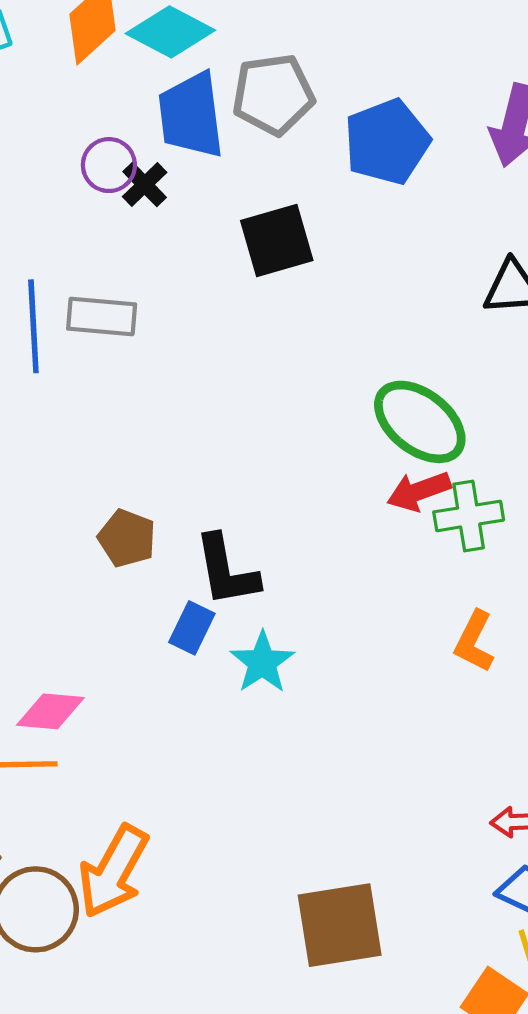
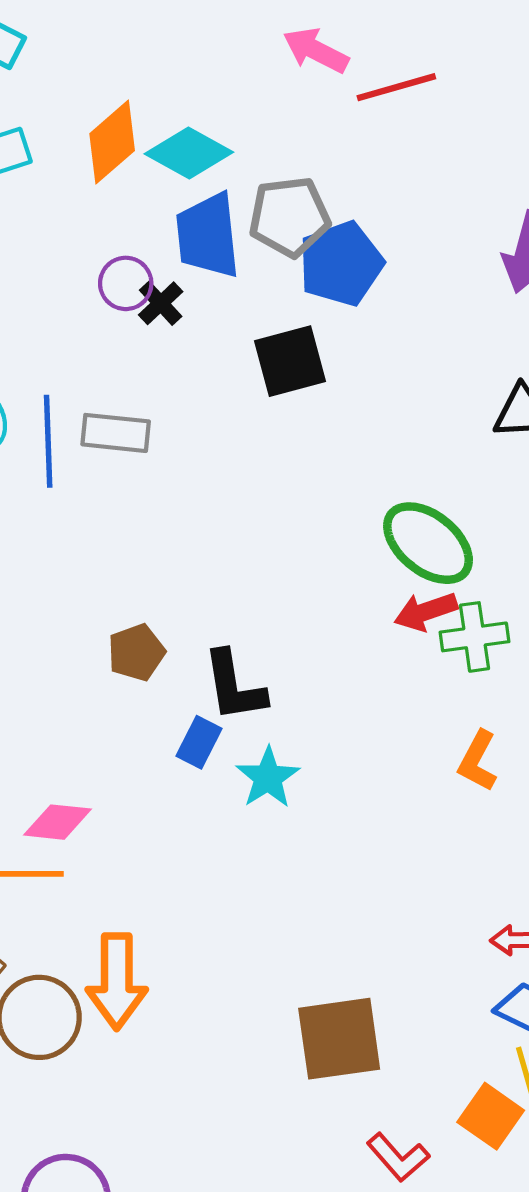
blue pentagon: (387, 142) -> (341, 264), moved
brown pentagon: (127, 538) -> (136, 652), turned 30
orange arrow: (113, 871) -> (117, 981), turned -30

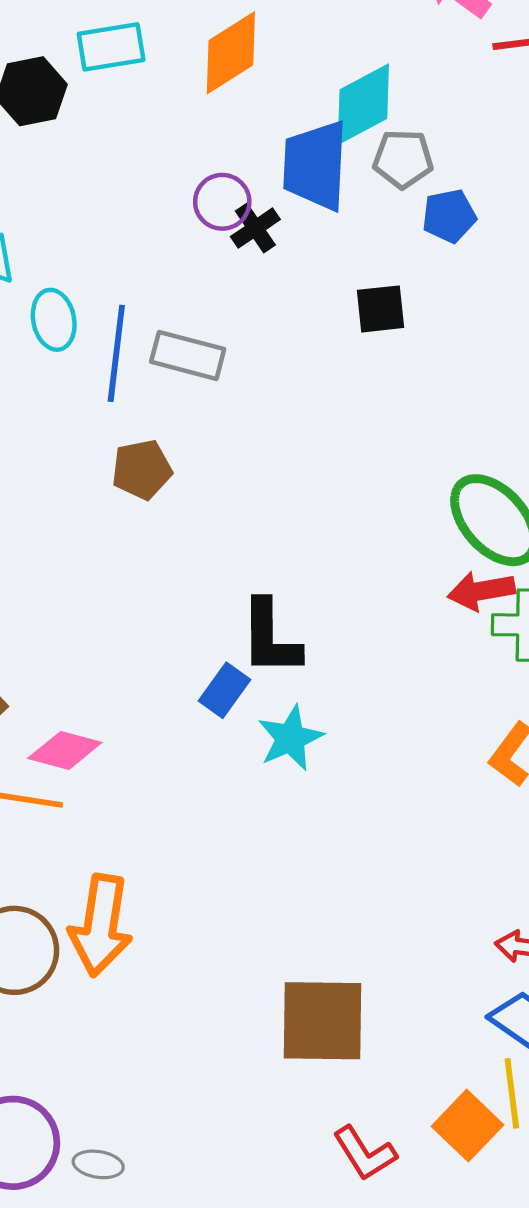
cyan diamond: (189, 153) -> (363, 104), moved, turned -66
gray pentagon: (289, 217) -> (403, 159), size x0.7
blue pentagon: (341, 264) -> (449, 216), size x0.6
black square: (290, 361) -> (380, 309), size x0.7
brown pentagon: (136, 652) -> (142, 470), moved

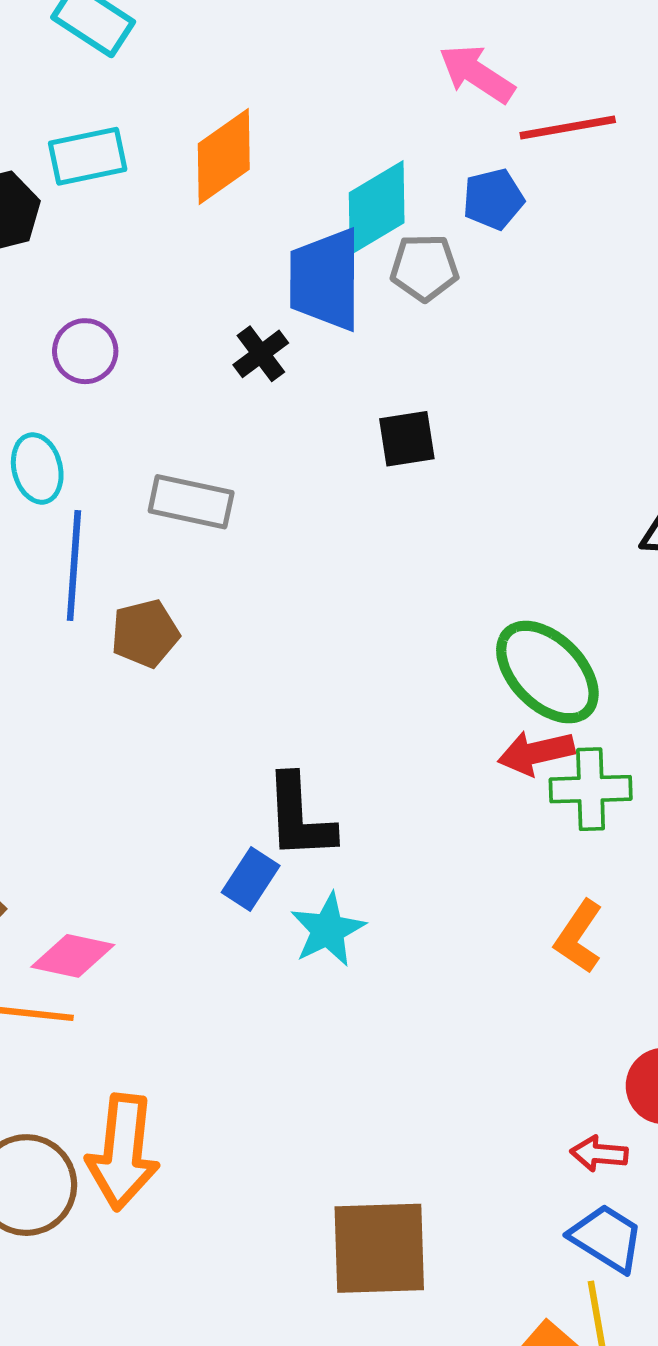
purple circle: (222, 202) -> (85, 351), moved
blue pentagon: (449, 216) -> (493, 199), moved
blue line: (116, 353) -> (74, 566), moved

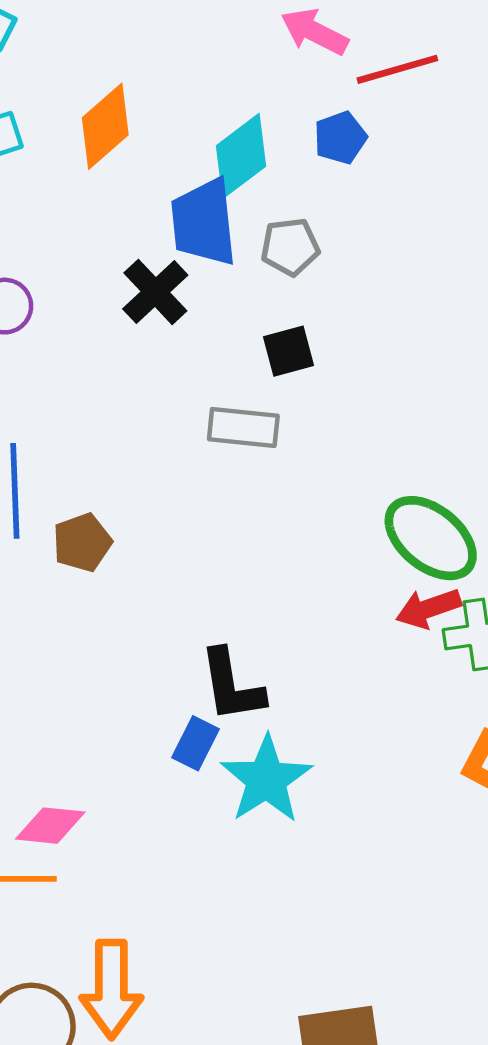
gray pentagon: (424, 268) -> (290, 247), moved
black cross: (261, 354) -> (155, 292), size x1.4
gray rectangle: (191, 502) -> (243, 427), moved
cyan star: (328, 930) -> (266, 780), size x1.4

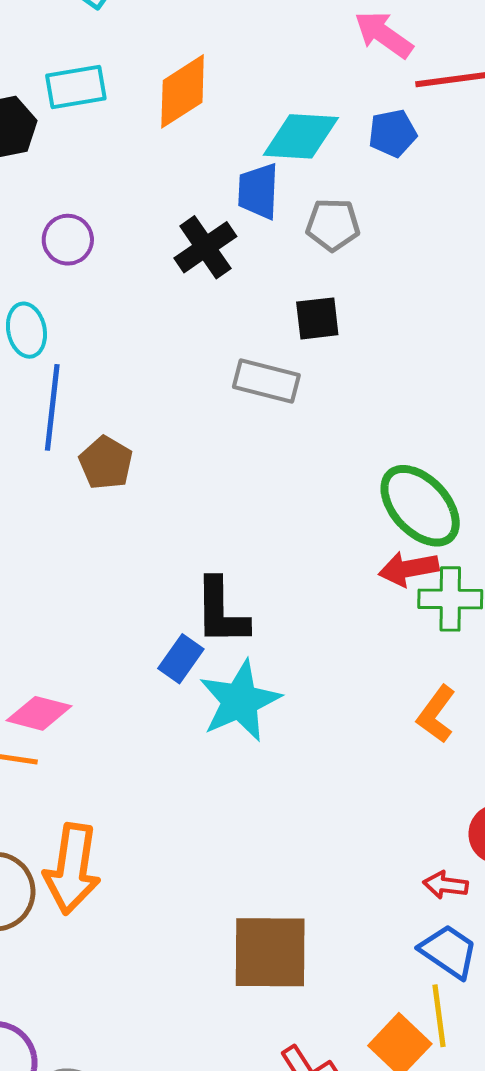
cyan diamond: (241, 156) -> (301, 136), turned 32
blue trapezoid: (204, 222) -> (258, 191), size x0.7
brown pentagon: (82, 543) -> (106, 463), turned -30

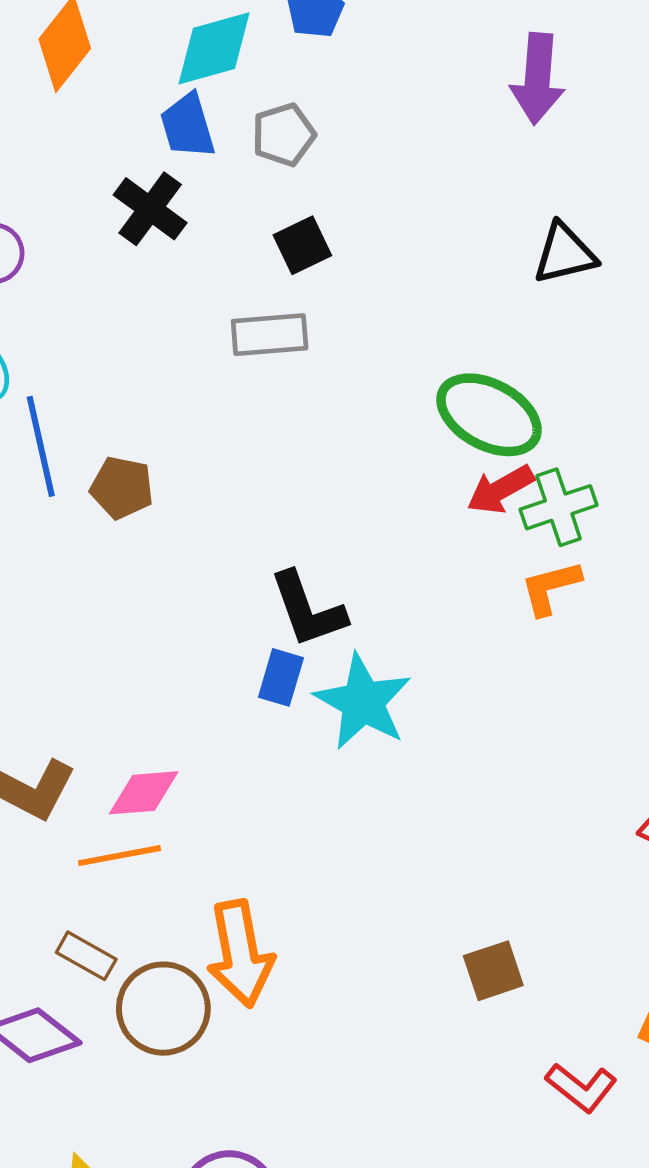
orange L-shape: (436, 714) -> (551, 588), moved, turned 58
brown square: (270, 952) -> (493, 971), size x0.6

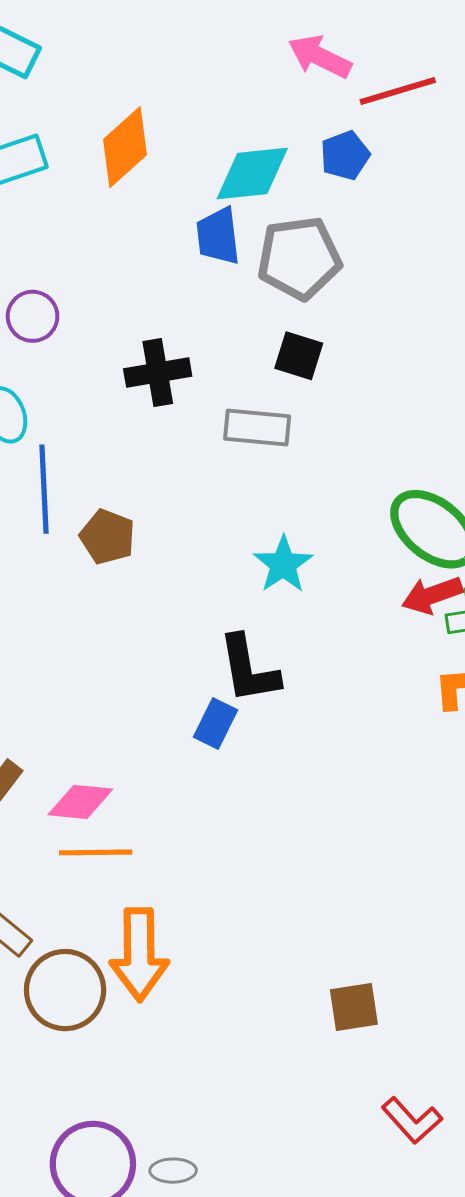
gray pentagon: (284, 135) -> (299, 258), size x1.5
black cross: (150, 209) -> (158, 373), moved, turned 34
black square: (302, 245) -> (299, 356), turned 33
cyan star: (363, 702) -> (283, 564), moved, size x0.7
orange line: (120, 856) -> (96, 852), moved

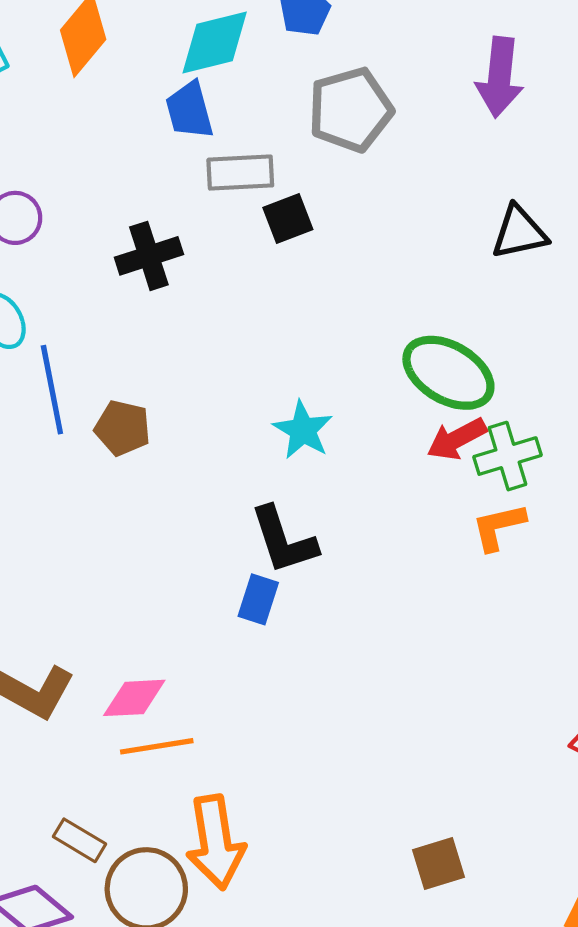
gray pentagon: (299, 258) -> (350, 110), moved
black square: (299, 356) -> (288, 219), turned -30
gray rectangle: (257, 428) -> (240, 173), moved

